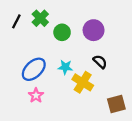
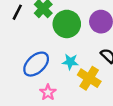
green circle: (62, 32) -> (67, 24), size x1.5
pink star: (36, 95) -> (48, 92), moved

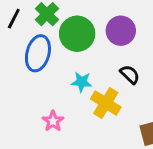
blue ellipse: (36, 64) -> (38, 53), moved, turned -32

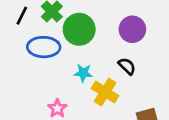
purple circle: (121, 31) -> (132, 29), moved
blue ellipse: (38, 53) -> (44, 47), turned 76

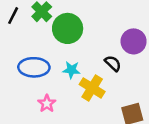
purple circle: (132, 29) -> (134, 41), moved
blue ellipse: (44, 47) -> (34, 67), moved

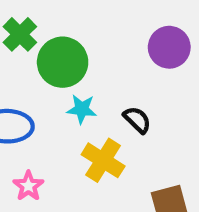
purple circle: (134, 41) -> (169, 47), moved
cyan star: (71, 70) -> (82, 109), moved

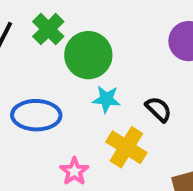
pink star: (28, 186) -> (74, 171), moved

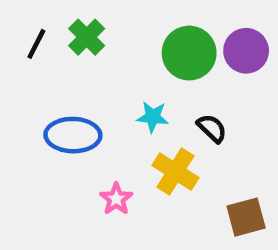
green circle: (88, 55) -> (189, 53), moved

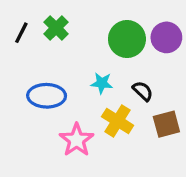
pink star: (116, 199) -> (77, 140), size x1.5
brown square: (246, 217) -> (166, 124), moved

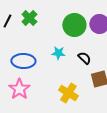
yellow cross: (118, 121) -> (68, 93), moved
pink star: (77, 140) -> (19, 89), moved

